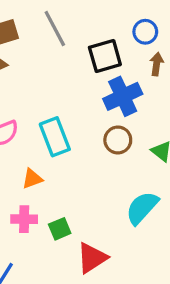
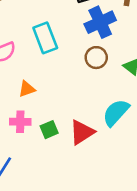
cyan rectangle: (55, 137) -> (45, 38), moved
red triangle: (92, 258) -> (82, 132), moved

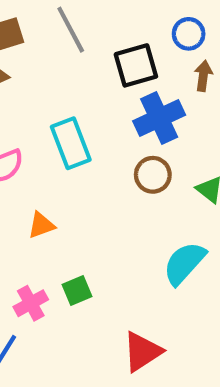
pink cross: (20, 122) -> (31, 303), moved, turned -30
red triangle: (82, 132) -> (142, 352), moved

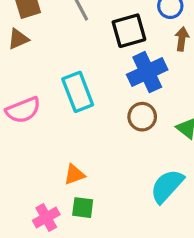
orange triangle: (41, 225) -> (74, 175), moved
green square: (77, 291) -> (83, 208), turned 30

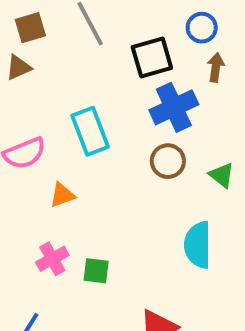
orange triangle: (74, 175) -> (62, 195), moved
cyan semicircle: (167, 186) -> (198, 245), turned -42
pink cross: (46, 218) -> (52, 259), moved

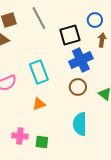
orange triangle: (62, 195) -> (39, 104), moved
cyan semicircle: (198, 245) -> (80, 124), moved
pink cross: (52, 259) -> (20, 136), turned 35

